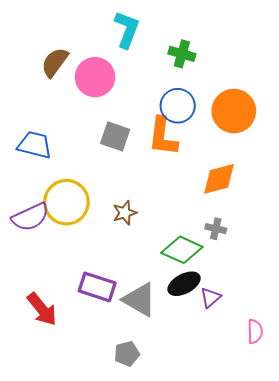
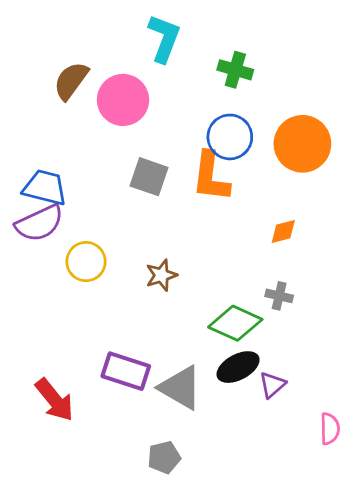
orange diamond: (219, 179) -> (283, 231), size x0.6
yellow circle: (66, 202) -> (86, 262), size x0.7
purple semicircle: (30, 217) -> (39, 223), moved

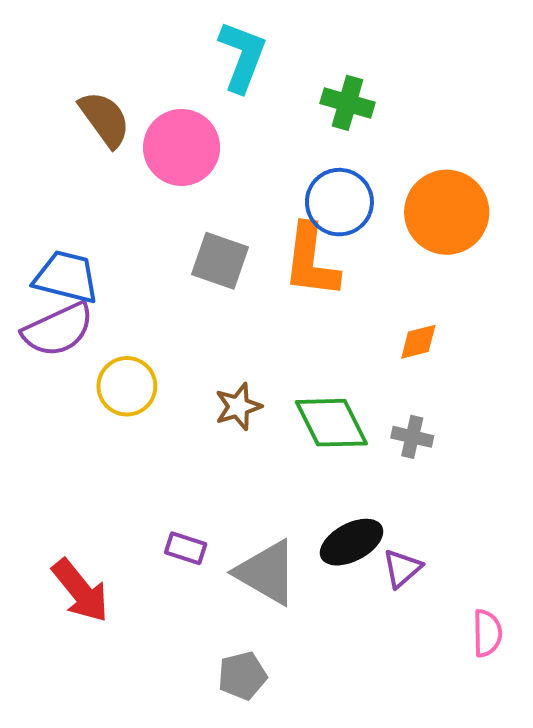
brown semicircle: (71, 81) -> (105, 119), turned 108
green diamond: (235, 323) -> (331, 423), moved, turned 39
purple rectangle: (126, 371) -> (186, 548), size x0.6

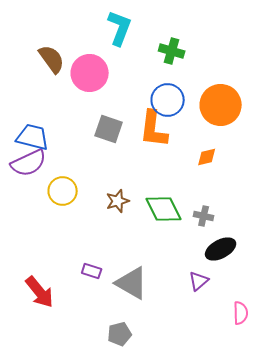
orange diamond: (418, 342) -> (207, 157), moved
black ellipse: (352, 542) -> (221, 249), moved

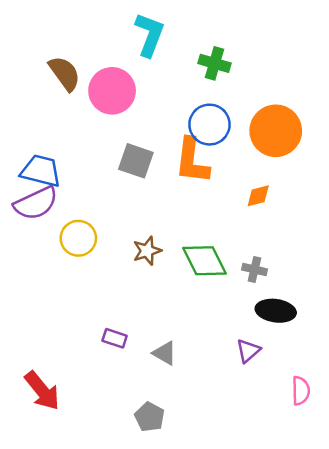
black ellipse: (221, 249) -> (276, 311), turned 36
gray triangle: (132, 283) -> (165, 353), size x0.6
red arrow: (40, 292) -> (42, 391), moved
gray pentagon: (120, 334) -> (150, 417), turned -30

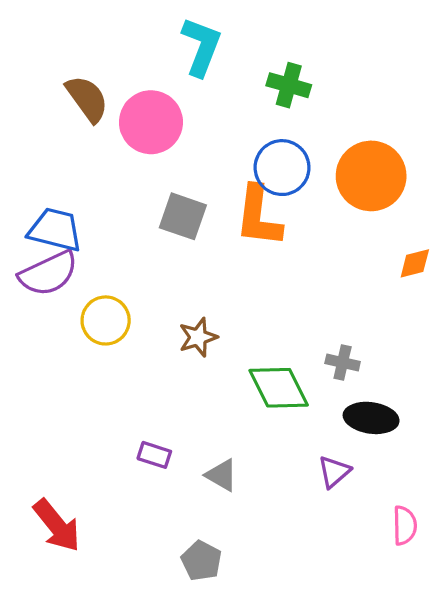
orange diamond: (258, 196) -> (415, 263), moved
green diamond: (205, 261) -> (279, 388), moved

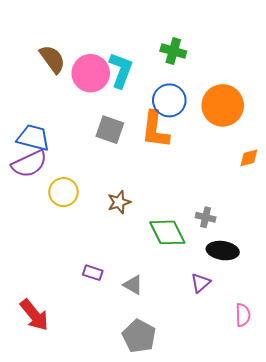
cyan L-shape: (201, 47) -> (121, 70), moved
gray pentagon: (201, 561) -> (139, 336), moved, size x1.4

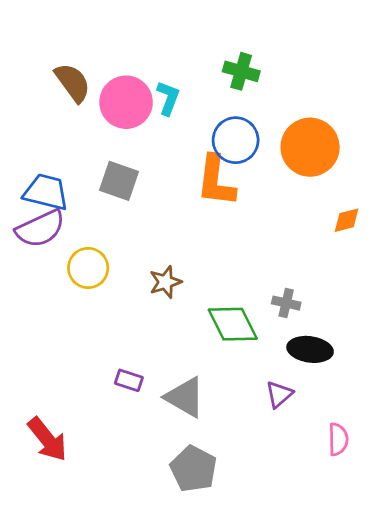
cyan L-shape: (121, 70) -> (168, 98), size x0.7
gray square: (110, 130) -> (119, 181), moved
gray triangle: (133, 285) -> (185, 397), size x1.5

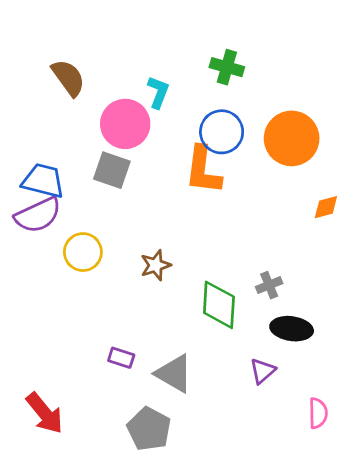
pink circle: (126, 102) -> (125, 124), moved
gray cross: (286, 303) -> (269, 285), turned -35
green diamond: (233, 324) -> (219, 305), turned 30
gray pentagon: (193, 469) -> (149, 429), moved

